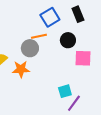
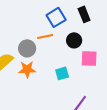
gray circle: (30, 48) -> (27, 48), moved
cyan square: (65, 91) -> (62, 73), moved

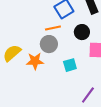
gray circle: (27, 48) -> (49, 44), moved

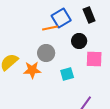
orange line: (53, 28) -> (50, 28), moved

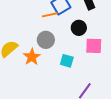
orange star: (32, 70) -> (32, 57), turned -30
cyan square: (67, 74) -> (67, 61), turned 32

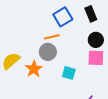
orange line: (50, 15) -> (52, 37), moved
black circle: (79, 28) -> (96, 40), moved

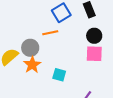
gray circle: (48, 52) -> (30, 48), moved
cyan square: (69, 73) -> (59, 75), moved

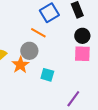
orange line: (50, 33) -> (38, 33), turned 42
gray circle: (30, 48) -> (29, 51), moved

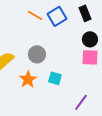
orange line: (38, 33) -> (35, 15), moved
orange star: (20, 65) -> (28, 79), moved

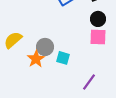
gray circle: (37, 54) -> (45, 47), moved

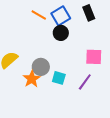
black circle: (98, 19) -> (61, 33), moved
purple line: (89, 82) -> (85, 82), moved

